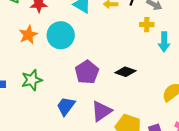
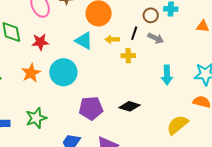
yellow cross: (147, 25) -> (128, 56), moved
purple pentagon: (87, 72) -> (91, 108), turned 30

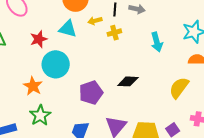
red star: (40, 42) -> (39, 39), moved
orange star: (31, 73) -> (33, 86), moved

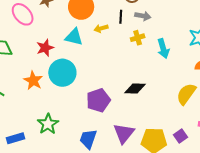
yellow cross: (114, 33) -> (138, 38), moved
orange star: (33, 86) -> (33, 81), moved

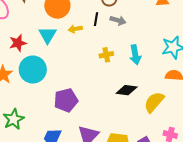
cyan triangle: (74, 37) -> (47, 35), turned 42
yellow cross: (138, 38) -> (106, 55), moved
black diamond: (135, 88) -> (127, 90), moved

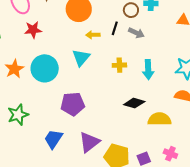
cyan triangle: (47, 35) -> (81, 58), moved
red star: (18, 43) -> (33, 30), moved
yellow semicircle: (154, 102) -> (159, 119), turned 40

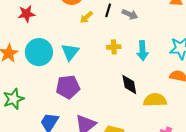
yellow arrow: (93, 35) -> (86, 17), turned -40
cyan triangle: (81, 58) -> (70, 52), moved
black diamond: (134, 103) -> (129, 85), turned 65

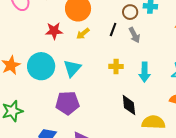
red star: (26, 14) -> (54, 31), moved
gray arrow: (130, 14) -> (134, 35), turned 35
yellow arrow: (86, 17) -> (83, 34), moved

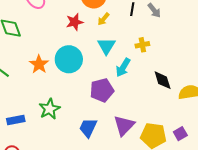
cyan triangle: (72, 68) -> (106, 46), moved
cyan arrow: (144, 72) -> (123, 67), moved, turned 42

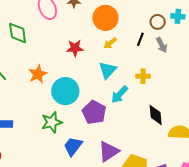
red star: (75, 22) -> (75, 48), moved
cyan circle: (69, 59) -> (65, 91), moved
purple pentagon: (102, 90) -> (94, 112), turned 30
green star: (49, 109) -> (52, 122), moved

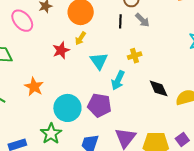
yellow arrow: (110, 43) -> (80, 38), moved
cyan circle: (65, 91) -> (67, 108), moved
green star: (52, 122) -> (51, 134), moved

